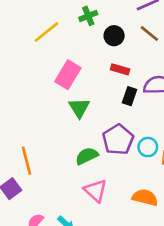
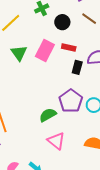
pink rectangle: (68, 75) -> (45, 51), moved
green triangle: (79, 108) -> (19, 53), moved

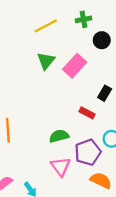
red rectangle: (69, 47) -> (87, 113), moved
purple pentagon: (71, 101) -> (88, 152), moved

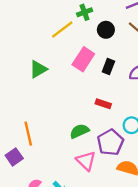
yellow line: (46, 26) -> (62, 29), moved
green triangle: (46, 61) -> (38, 69), moved, turned 30
black rectangle: (105, 93) -> (108, 66), moved

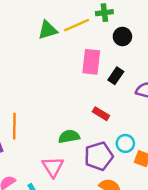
pink rectangle: (83, 59) -> (91, 62), turned -40
green triangle: (38, 69) -> (48, 30), moved
pink triangle: (86, 161) -> (53, 167), moved

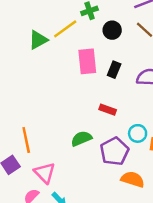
pink triangle: (53, 167) -> (45, 173), moved

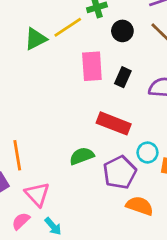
red rectangle: (108, 110) -> (114, 123), size x1.6

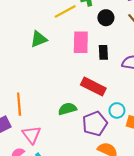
green triangle: (36, 39) -> (39, 39), moved
black rectangle: (123, 77) -> (103, 52), turned -32

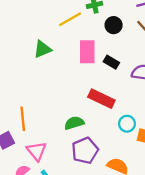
black rectangle: (103, 52) -> (111, 62), turned -56
purple pentagon: (95, 124) -> (85, 151), moved

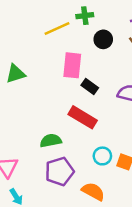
green triangle: (42, 49) -> (16, 74), moved
black rectangle: (111, 62) -> (90, 86), moved
cyan circle: (127, 124) -> (102, 156), moved

